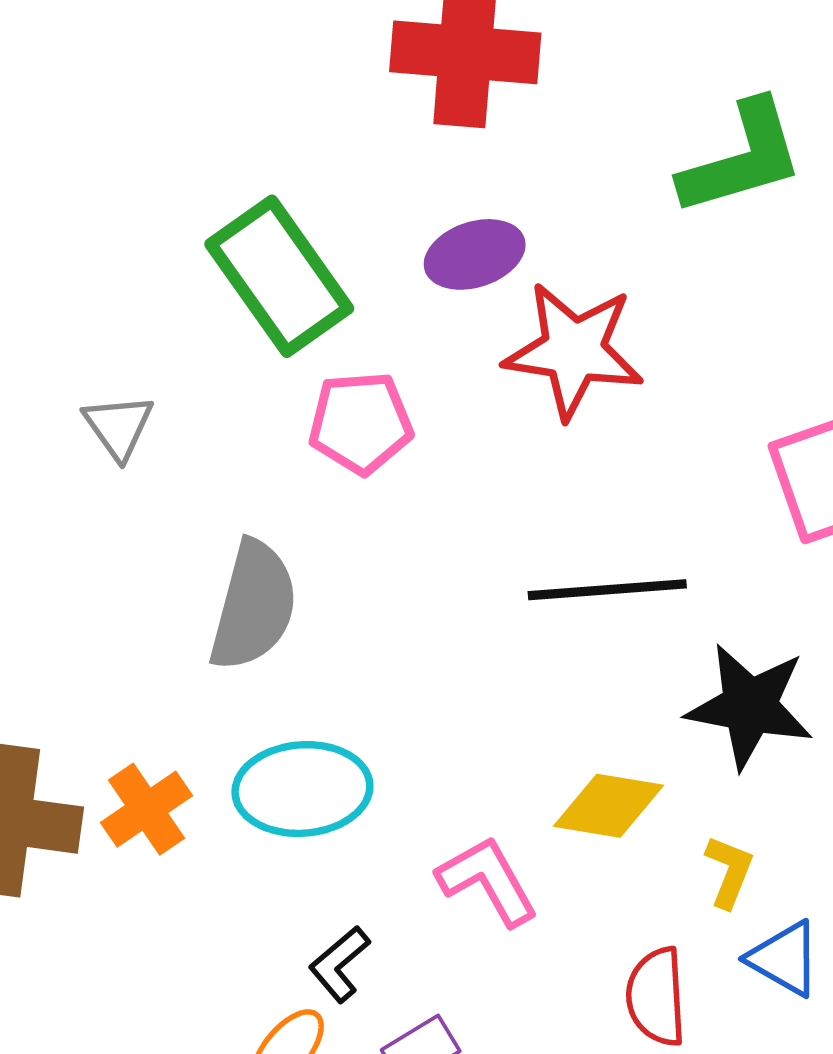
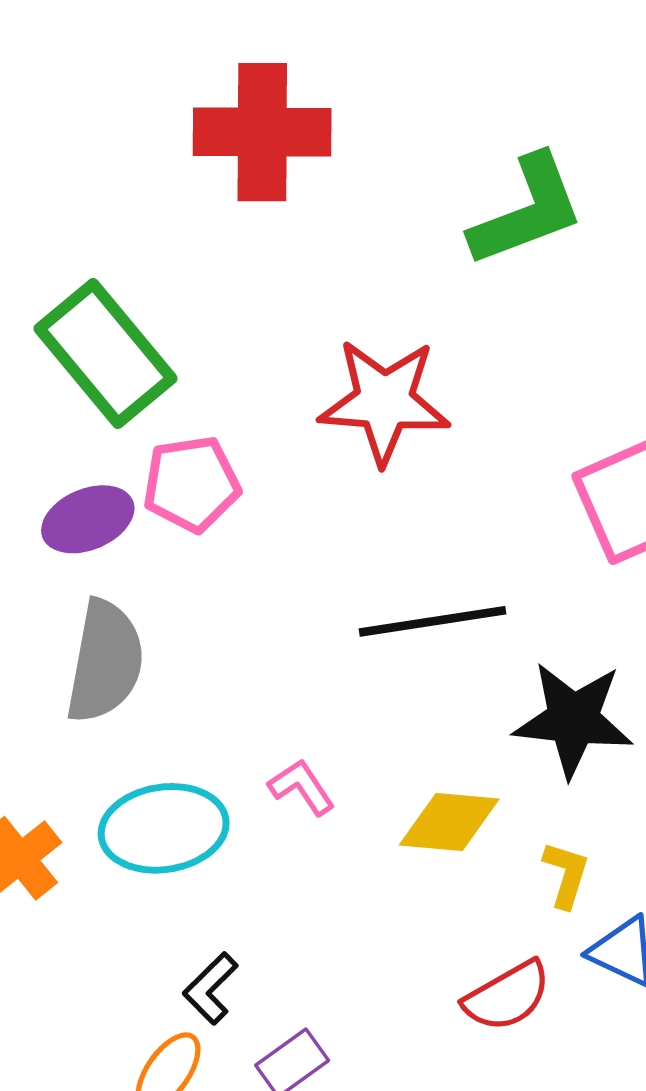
purple ellipse: (475, 254) -> (88, 519), moved
pink L-shape: (488, 881) -> (302, 787), moved, size x0.7
red semicircle: (656, 997) -> (507, 996), turned -112

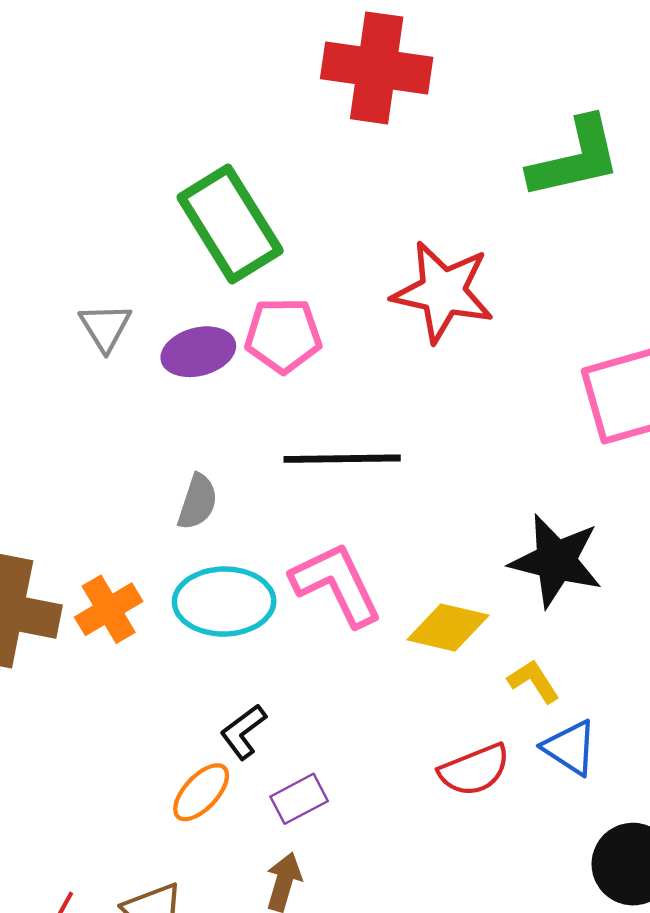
black line: (433, 621) -> (342, 459), moved
gray semicircle: (105, 661) -> (198, 502), moved, size x0.6
pink L-shape: (302, 787) -> (336, 584), size x1.8
yellow L-shape: (566, 875) -> (534, 681), turned -58

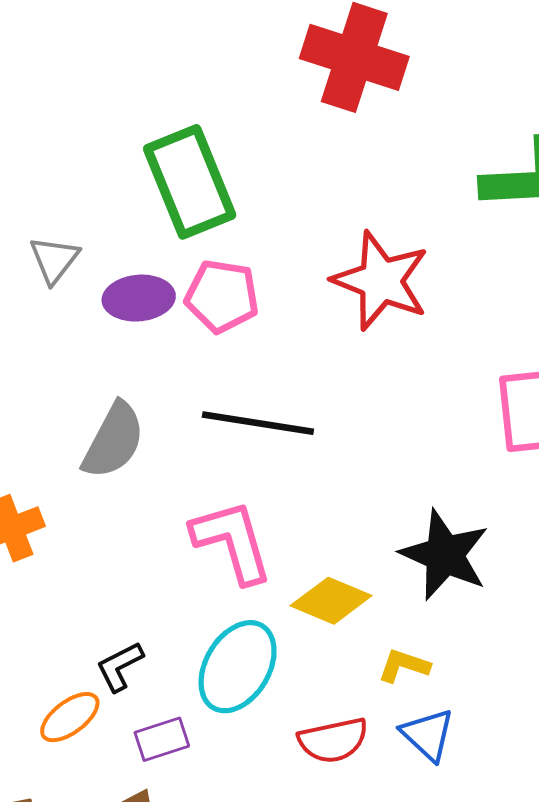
gray semicircle: (198, 502) -> (114, 441), size x1.5
cyan ellipse: (224, 602) -> (238, 667), moved, turned -68
yellow L-shape: (534, 681) -> (404, 666), turned -48

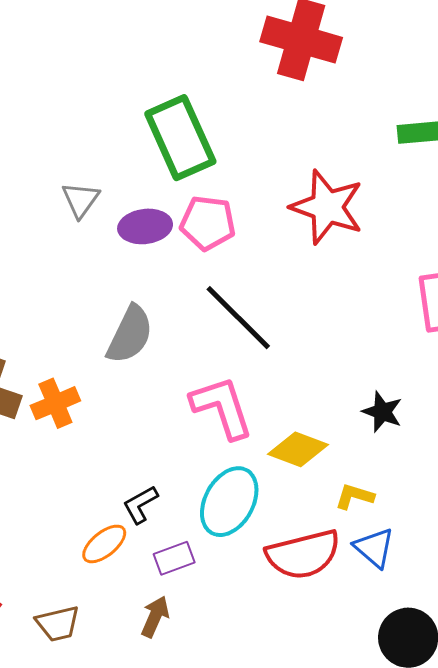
black line: (258, 423) -> (238, 318), turned 38
black star: (445, 555) -> (382, 412), size x0.6
red semicircle: (333, 740) -> (303, 554), size x1.4

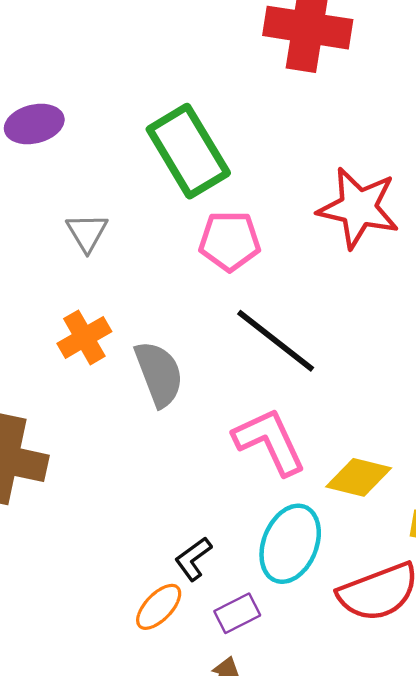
purple ellipse: (145, 226) -> (34, 124), moved
gray semicircle: (130, 334) -> (159, 374), turned -40
orange cross: (55, 403) -> (84, 337), moved

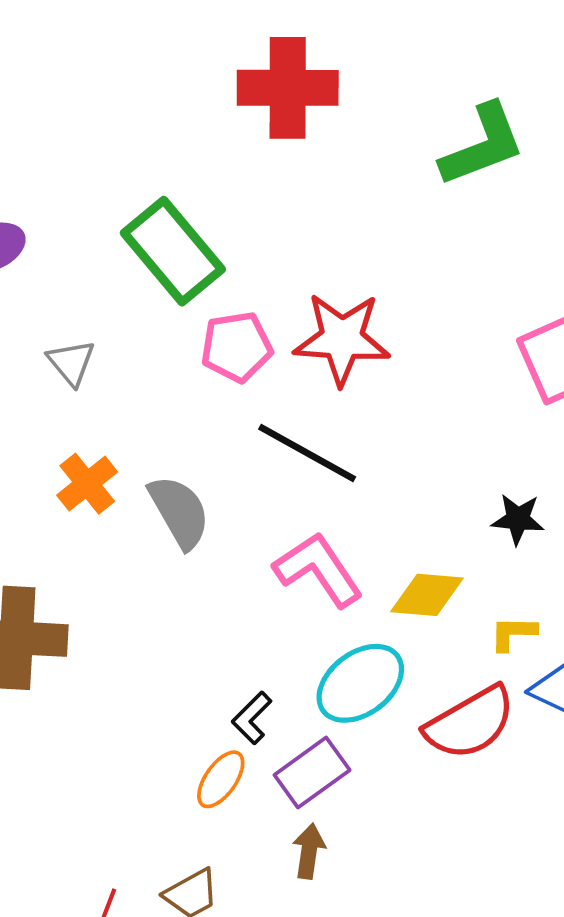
red star: (358, 208) -> (342, 339), moved
cyan ellipse: (290, 544) -> (360, 683), turned 40
purple rectangle: (237, 613) -> (312, 772), size x1.4

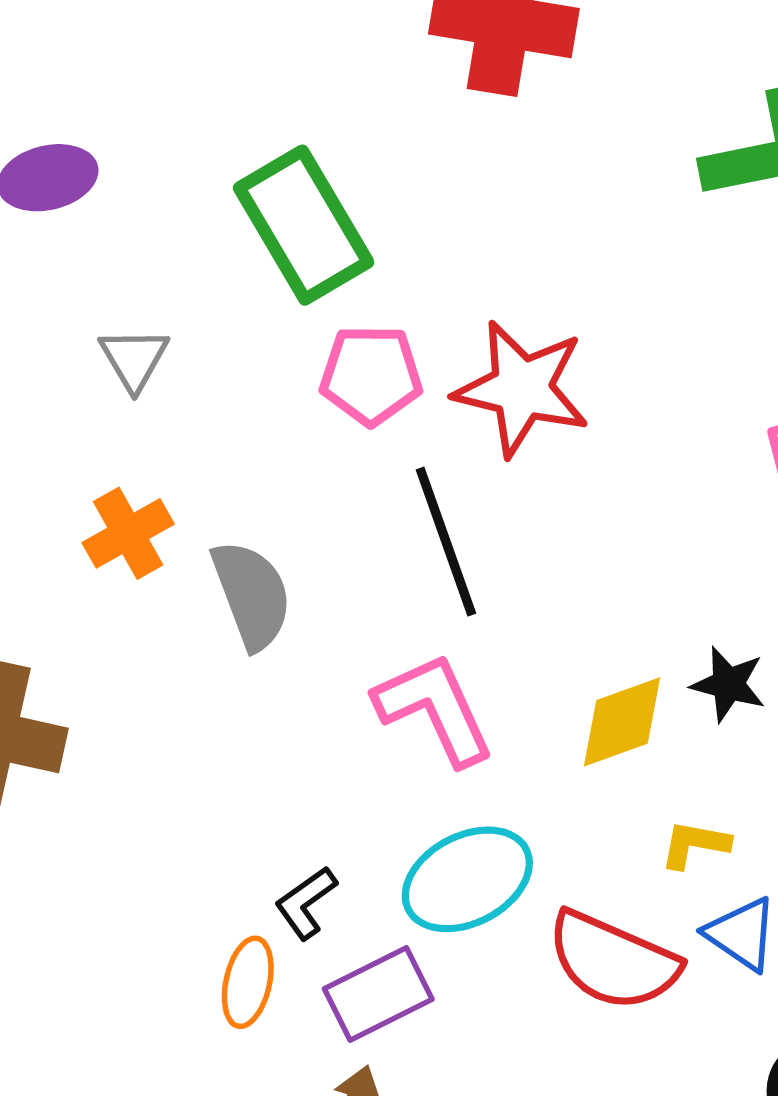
black line: (307, 453) -> (446, 542), turned 32
yellow diamond: (427, 595) -> (622, 722), moved, turned -34
red semicircle: (470, 723) -> (613, 961), turned 44
orange ellipse: (221, 779) -> (248, 982), turned -32

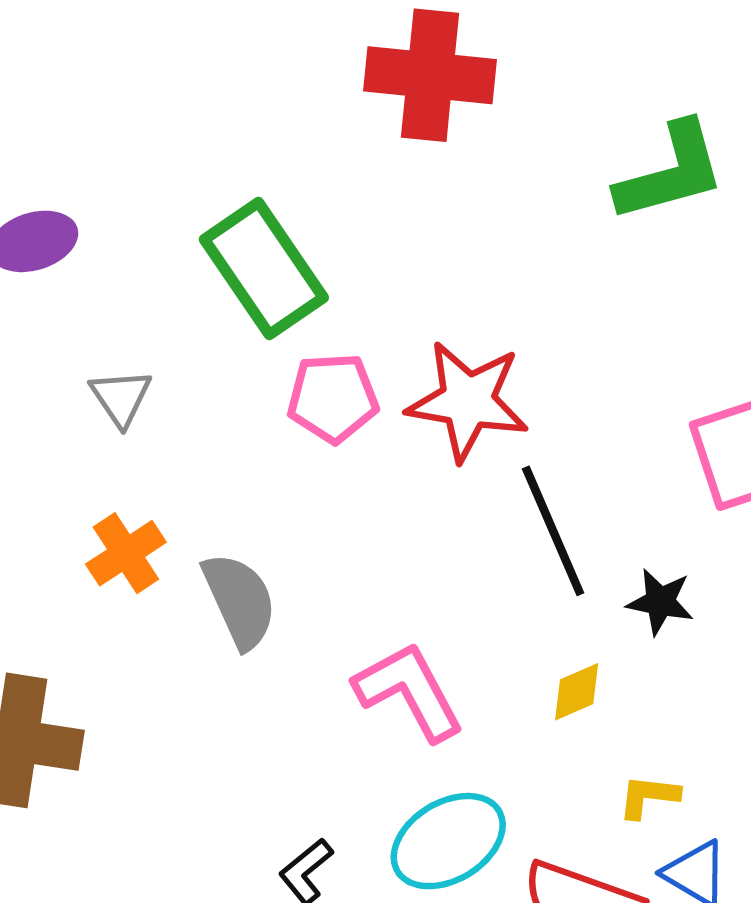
black line: (446, 542) -> (553, 531), moved
black star: (728, 684) -> (660, 602), moved
yellow diamond: (622, 722) -> (577, 692), size x0.7

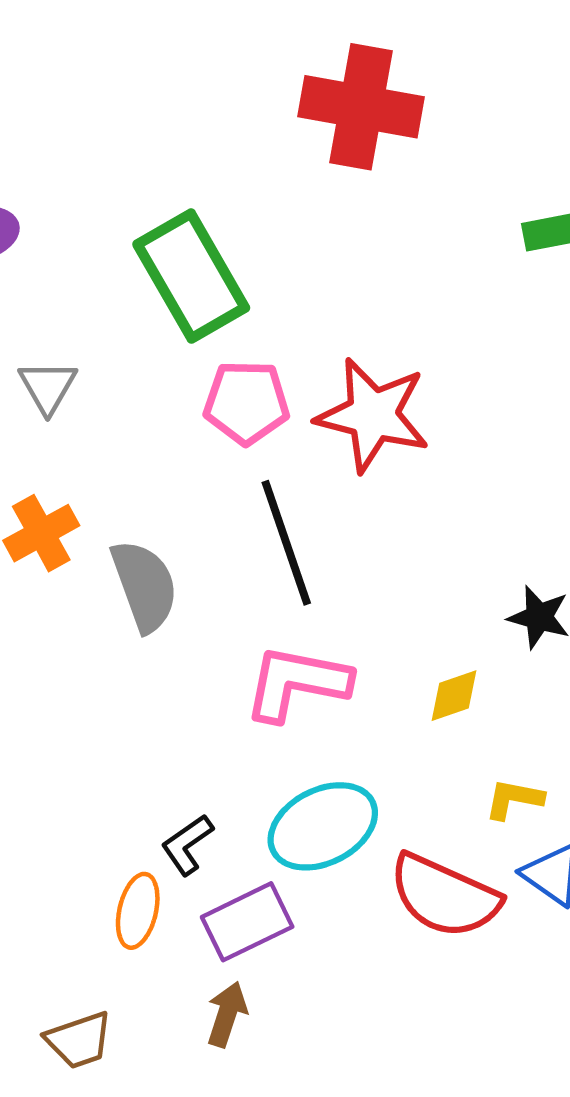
black line: (553, 531) -> (286, 543), moved
pink L-shape: (409, 691) -> (297, 683), turned -55

